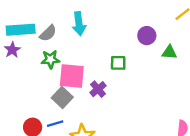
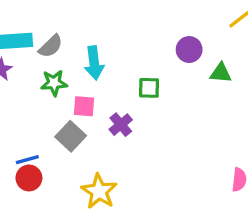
cyan arrow: (79, 24) -> (94, 63), moved
pink square: (72, 76) -> (84, 106), size x0.6
blue line: (55, 124) -> (27, 160), moved

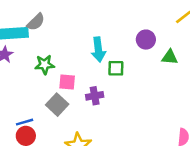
gray semicircle: (51, 46) -> (36, 22), moved
cyan arrow: (94, 63) -> (98, 50), moved
purple cross: (121, 125) -> (95, 96), turned 30

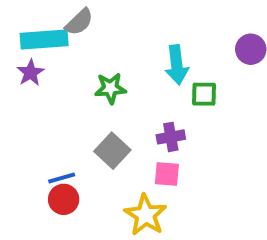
green star: (45, 65) -> (110, 88), moved
pink square: (67, 82) -> (167, 174), moved

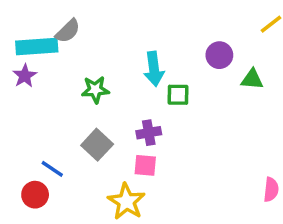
blue line: (62, 178) -> (52, 169), turned 50
red circle: (64, 199) -> (35, 195), moved

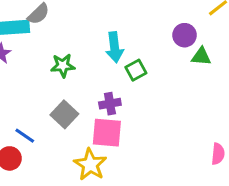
purple circle: (219, 55) -> (185, 35), moved
green square: (178, 95) -> (136, 70), turned -30
pink square: (145, 165) -> (107, 133), size x1.5

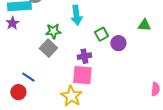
purple circle: (185, 35) -> (118, 43), moved
cyan arrow: (115, 47) -> (76, 15), moved
gray square: (64, 114) -> (48, 48), moved

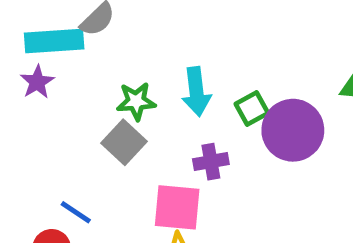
cyan arrow: (76, 15) -> (196, 92), moved
purple circle: (118, 43) -> (293, 130), size x1.6
pink square: (82, 75) -> (177, 207), moved

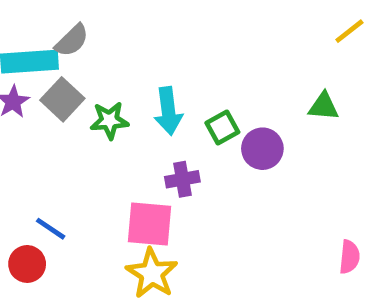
purple circle: (293, 130) -> (262, 149), size x0.7
gray square: (124, 142) -> (62, 99), moved

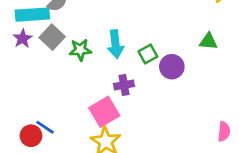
pink square: (149, 224) -> (104, 112), turned -36
blue line: (51, 229) -> (45, 127), moved

